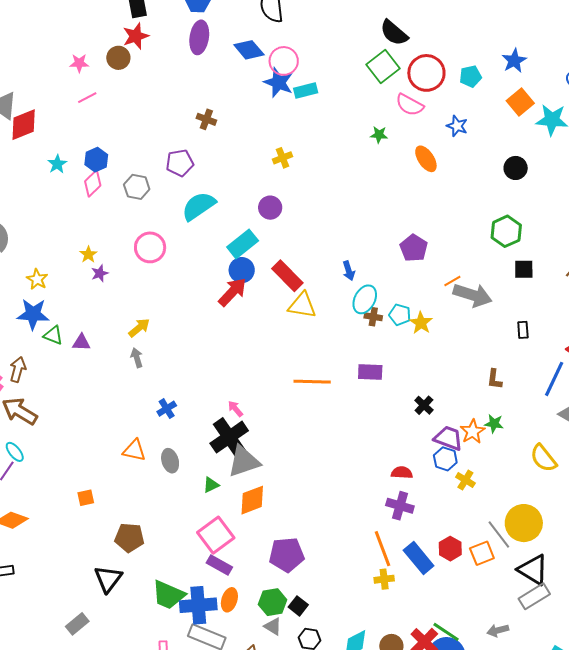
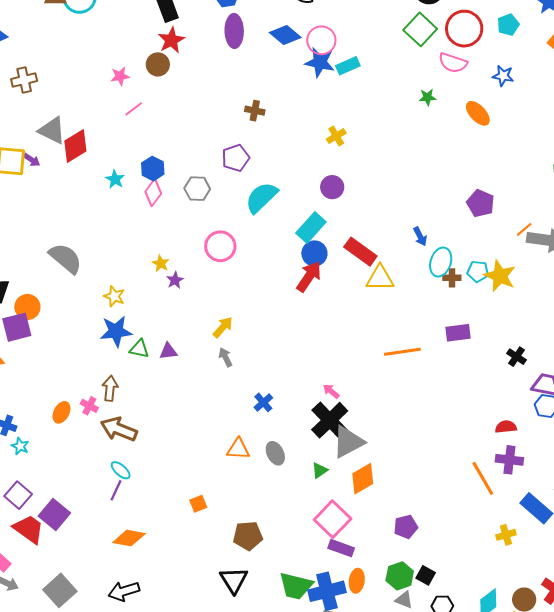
yellow star: (421, 323) -> (500, 276), size x1.4
orange line: (383, 549) -> (483, 478), moved
purple pentagon: (287, 555) -> (406, 527), size x0.7

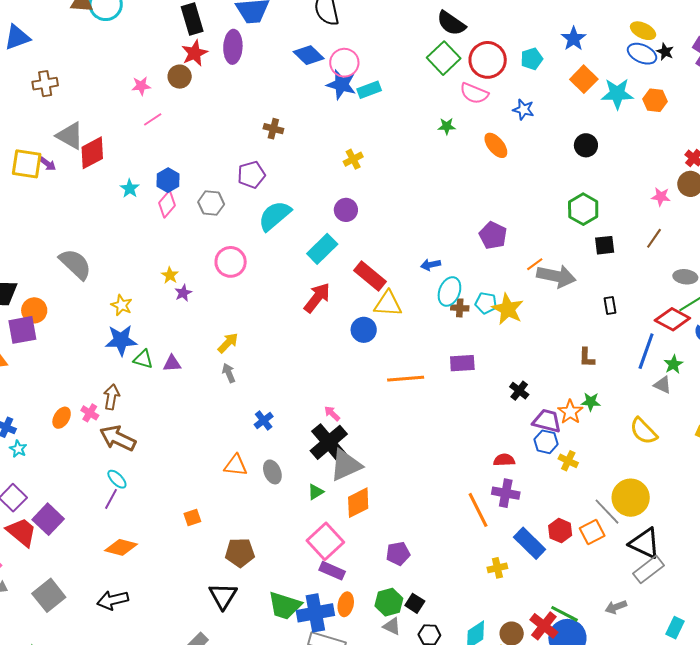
purple ellipse: (234, 31) -> (233, 47), moved
blue arrow: (420, 236) -> (431, 265), turned 102
blue circle: (314, 253) -> (364, 330), moved

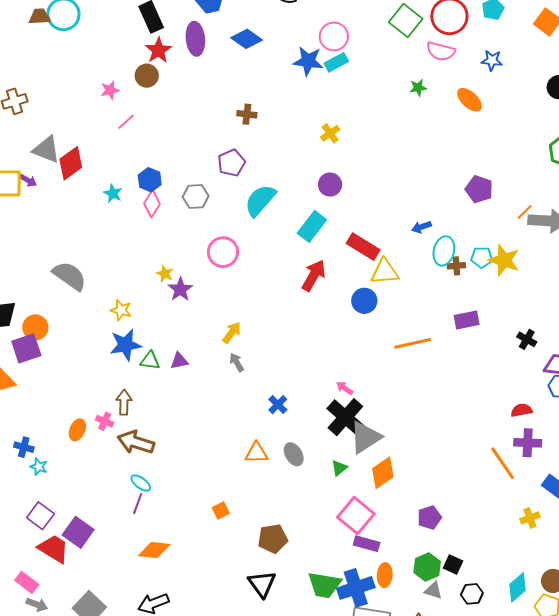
blue diamond: (309, 55) -> (247, 39), moved
pink circle: (344, 63) -> (334, 36), moved
purple star: (183, 293) -> (180, 289), size x1.4

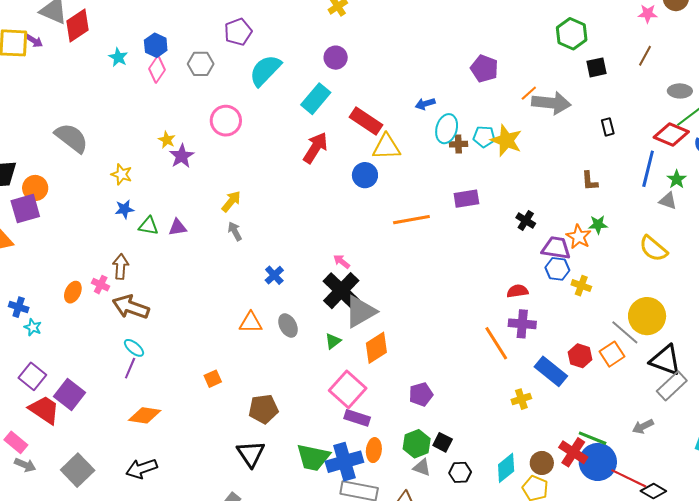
blue star: (125, 345) -> (124, 209), size x0.6

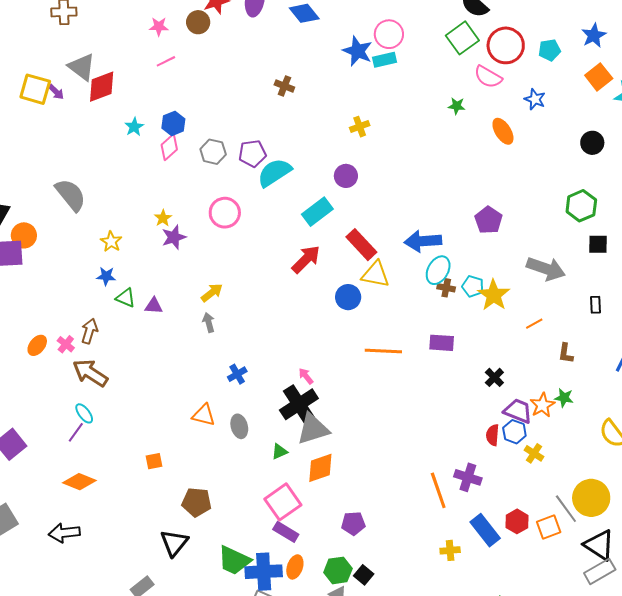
purple pentagon: (238, 32) -> (252, 153), moved
orange line: (529, 93) -> (534, 324), moved
blue arrow: (425, 104) -> (423, 241), size x1.8
red semicircle: (517, 291) -> (493, 435), moved, turned -90

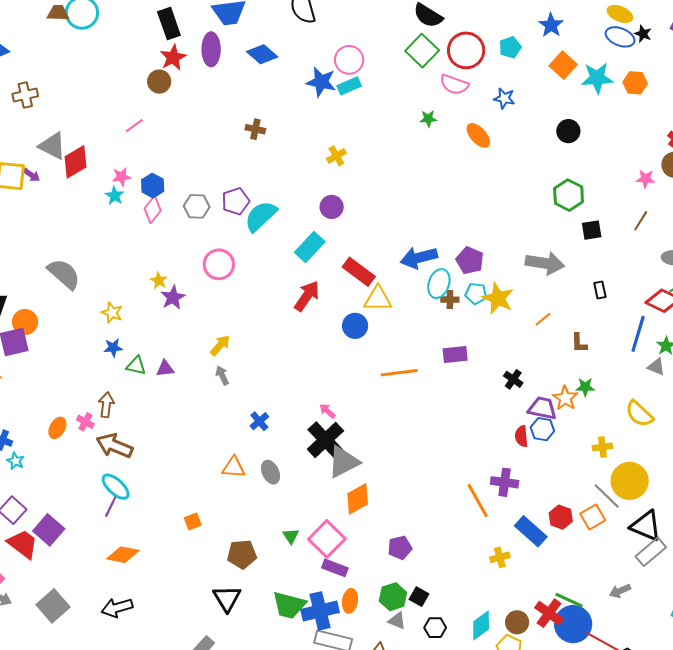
pink star: (159, 27) -> (122, 177), moved
purple pentagon: (488, 220) -> (470, 260), moved
cyan ellipse: (84, 413) -> (116, 487), size x1.4
green triangle: (280, 452) -> (291, 536), moved, turned -30
yellow cross: (534, 453) -> (602, 447), moved, turned -30

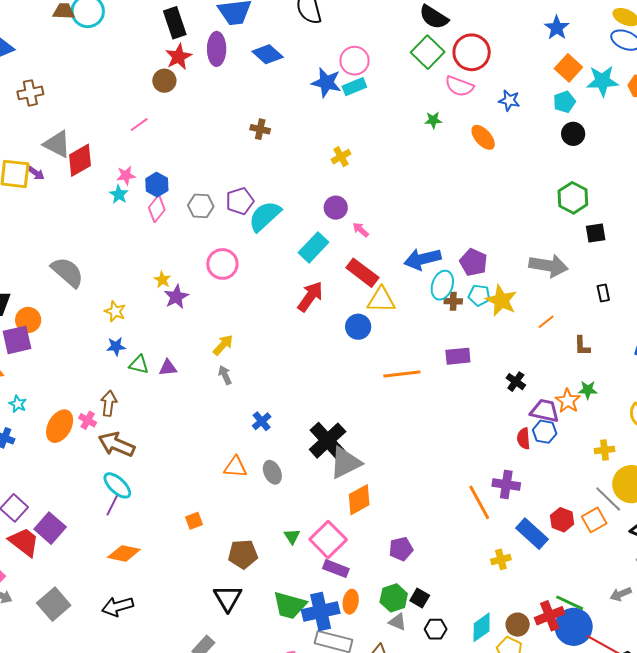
cyan pentagon: (510, 47) -> (564, 102), moved
pink arrow: (327, 411) -> (361, 230), moved
orange ellipse: (57, 428) -> (60, 426), size x1.5
cyan star: (16, 461) -> (18, 404), moved
red cross: (549, 613) -> (550, 616), turned 32

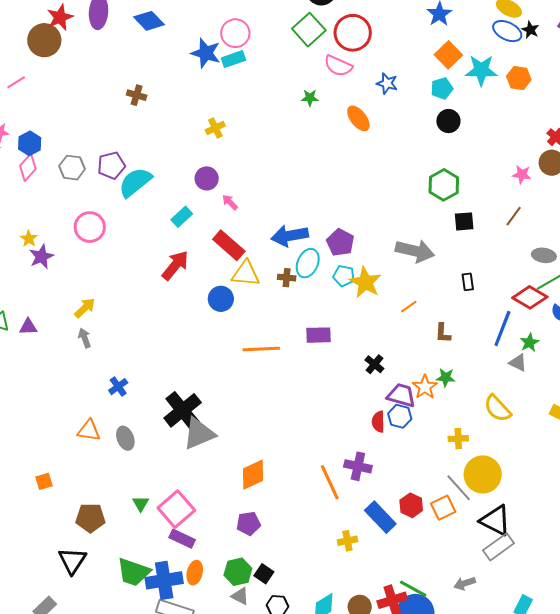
brown circle: (164, 81) -> (44, 40), size x1.4
cyan rectangle: (314, 247) -> (182, 217), size x0.7
brown cross: (453, 301) -> (287, 278), moved
orange diamond: (359, 500) -> (253, 475), moved

